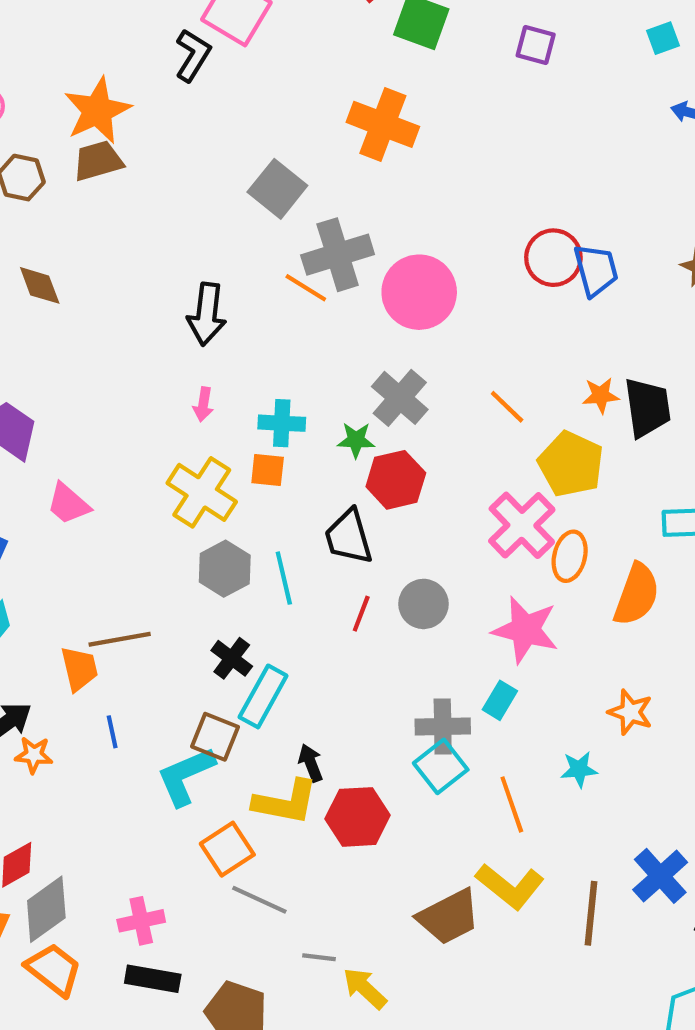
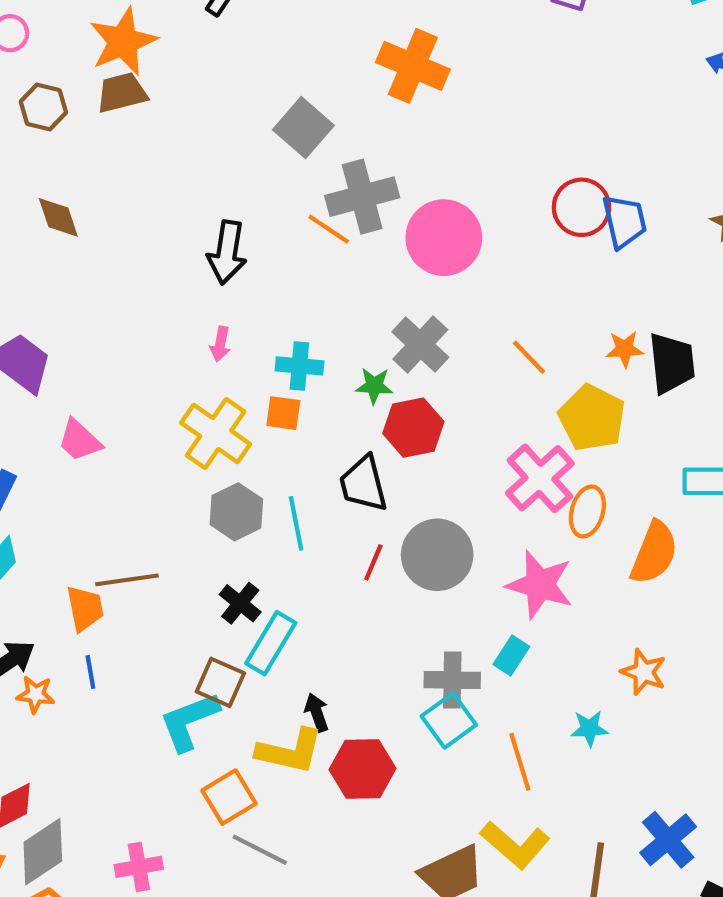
gray circle: (423, 604) -> (437, 555), size x1.4
blue line: (112, 732) -> (90, 672), moved

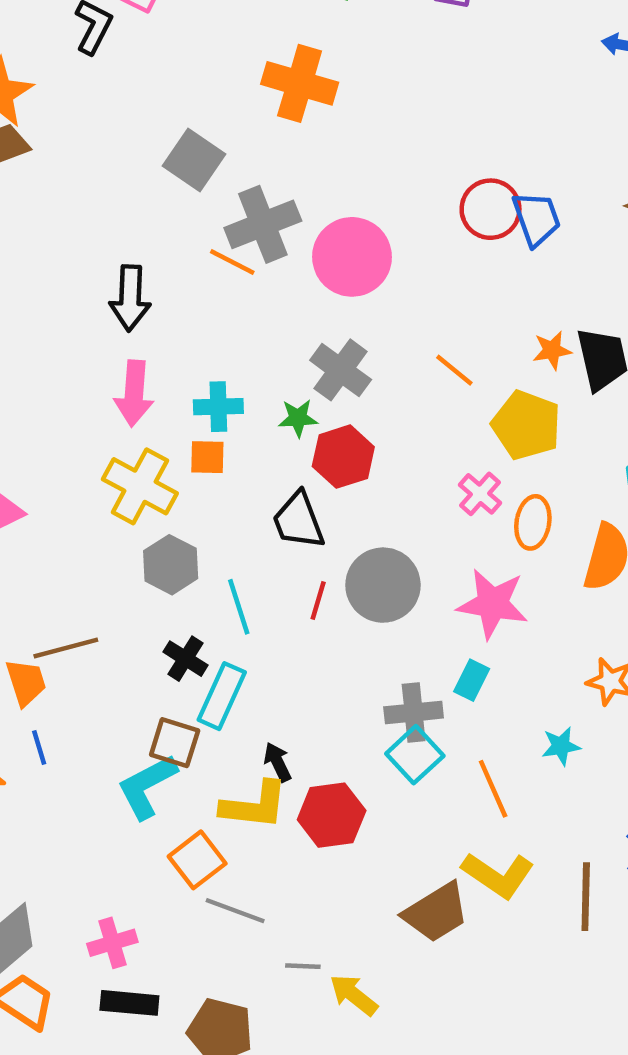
pink arrow: (220, 344) -> (134, 393), size x1.8
pink cross: (540, 478) -> (480, 494), size x0.6
cyan line: (296, 523) -> (239, 607), moved

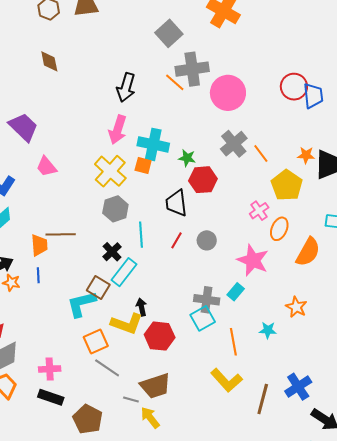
gray cross: (341, 370) -> (234, 144), moved
cyan cross: (218, 407) -> (153, 144), size x1.4
gray circle: (383, 585) -> (207, 240), size x0.6
brown trapezoid: (436, 912) -> (155, 386), moved

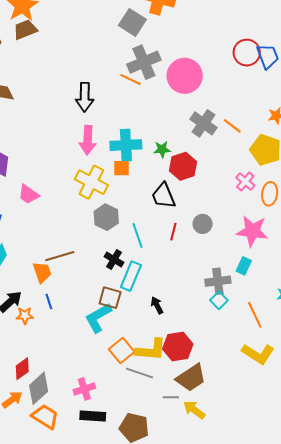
gray square: (169, 33) -> (132, 22), moved
cyan square: (203, 318) -> (219, 300), size x0.7
yellow L-shape: (127, 324) -> (151, 350), moved
red hexagon: (160, 336) -> (178, 346), moved

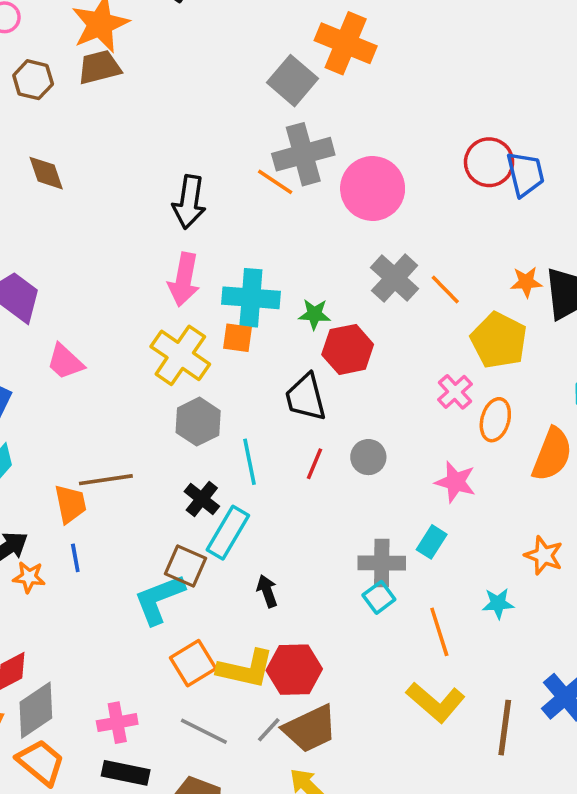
pink star: (252, 231) -> (455, 482), size x0.7
gray line: (140, 373) -> (204, 731), moved
gray line: (171, 397) -> (269, 730), moved, turned -56

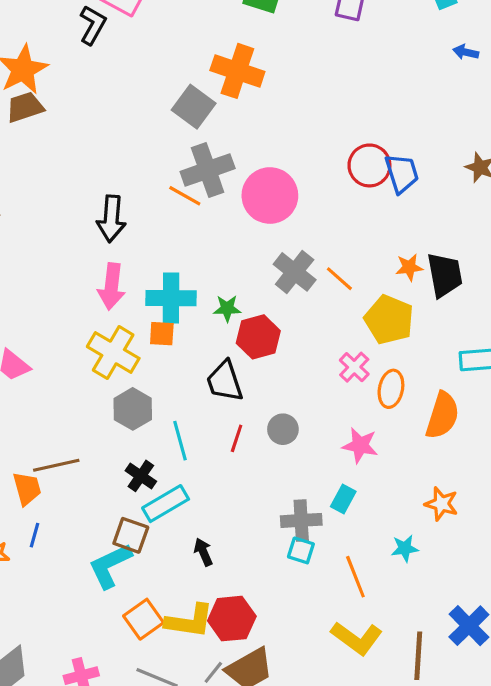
cyan rectangle: (228, 533) -> (166, 504), turned 33
blue line: (75, 558) -> (35, 535), turned 30
cyan square: (379, 597) -> (301, 550), turned -32

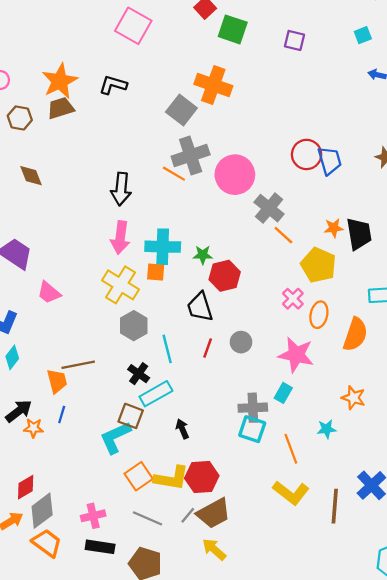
black L-shape: (93, 25) -> (113, 85), moved, turned -104
gray cross: (295, 272) -> (269, 208), moved
pink star: (360, 445) -> (296, 355), size x1.4
cyan square: (301, 550) -> (252, 429), size x1.4

